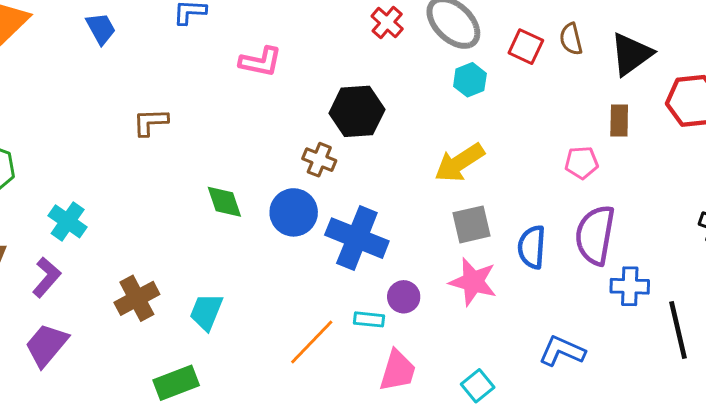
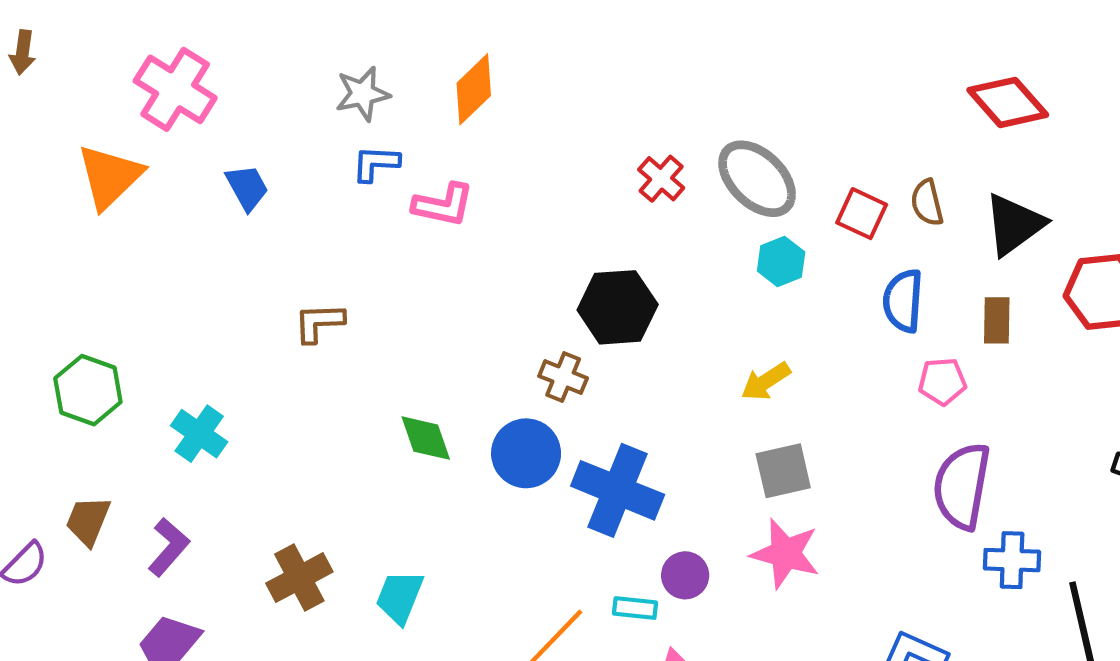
pink L-shape: (260, 62) -> (443, 205), moved
yellow arrow: (459, 163) -> (766, 381), size x0.7
cyan cross: (68, 221) -> (199, 434), moved
blue semicircle: (532, 247) -> (903, 301), moved

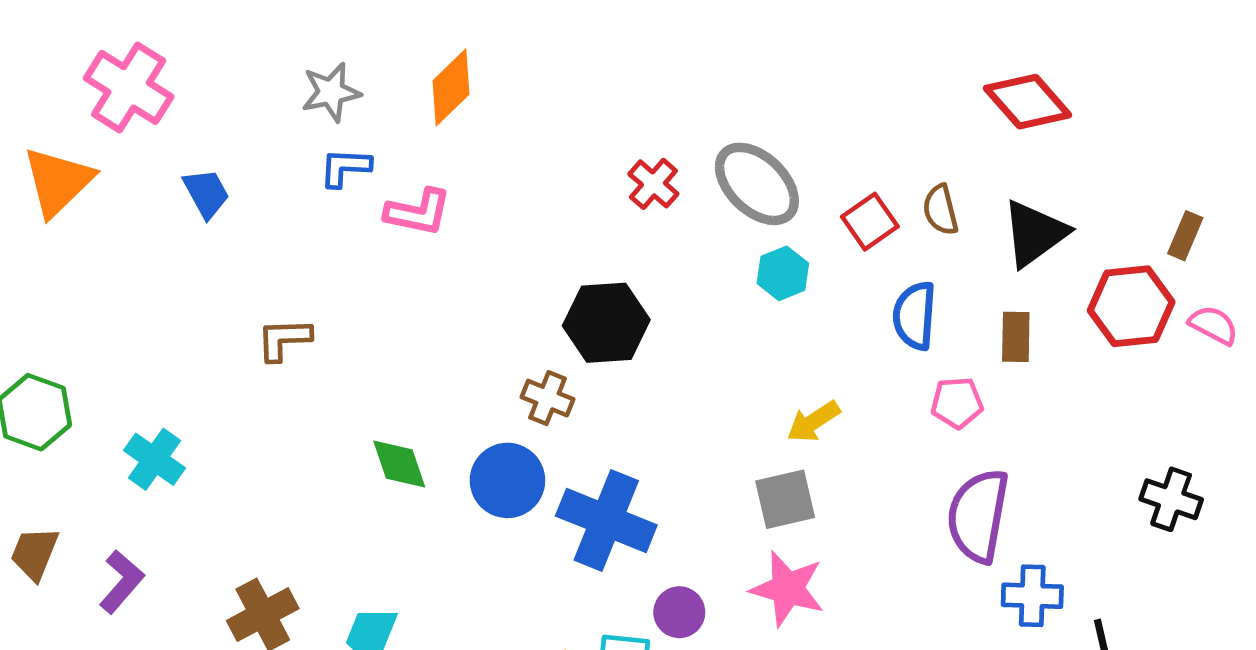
red square: (862, 214) -> (870, 222), turned 30
yellow arrow: (766, 381) -> (813, 422), moved

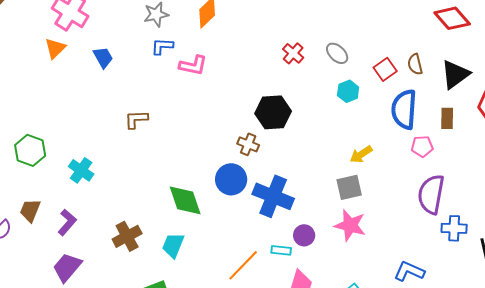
orange triangle: (58, 182) -> (55, 48), moved, size x0.7
gray ellipse: (757, 184) -> (337, 53), size x0.6
blue semicircle: (915, 316) -> (404, 109), size x1.4
green diamond: (399, 464) -> (185, 200), moved, size x1.4

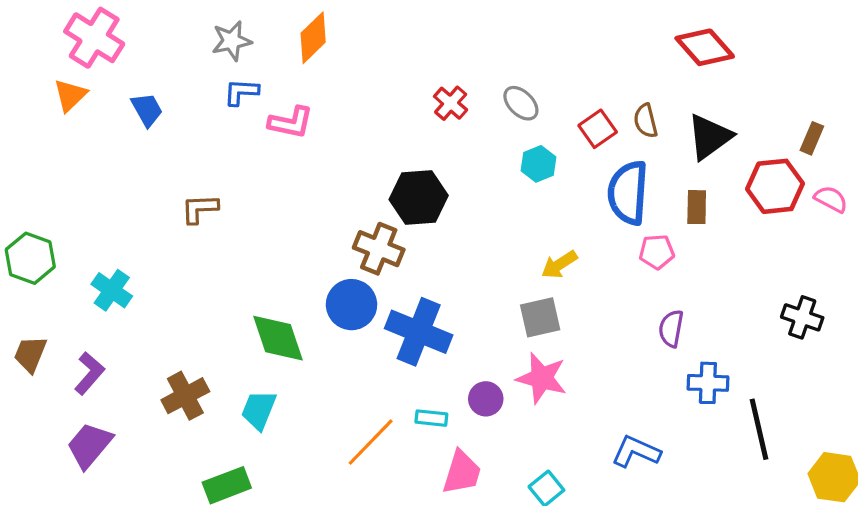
brown cross: (248, 144) -> (379, 249), size x1.4
purple semicircle: (431, 194) -> (671, 329), size x0.6
purple circle: (304, 235) -> (486, 399), moved

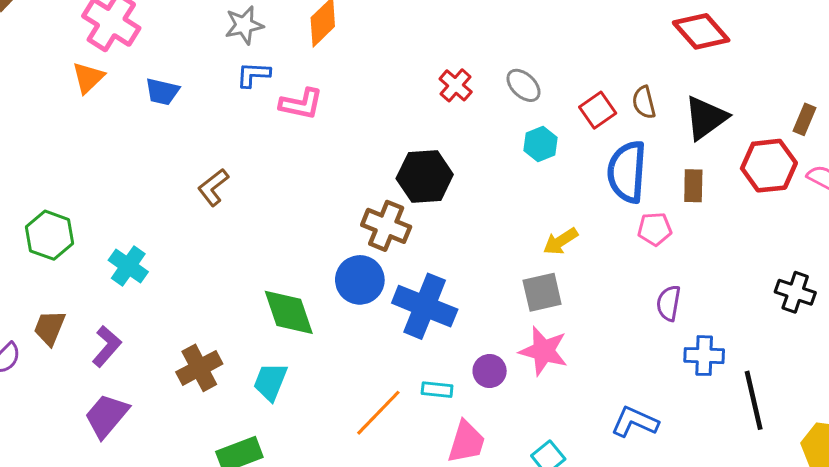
blue trapezoid: (147, 110) -> (162, 92), turned 132
brown L-shape: (200, 209) -> (213, 187), turned -36

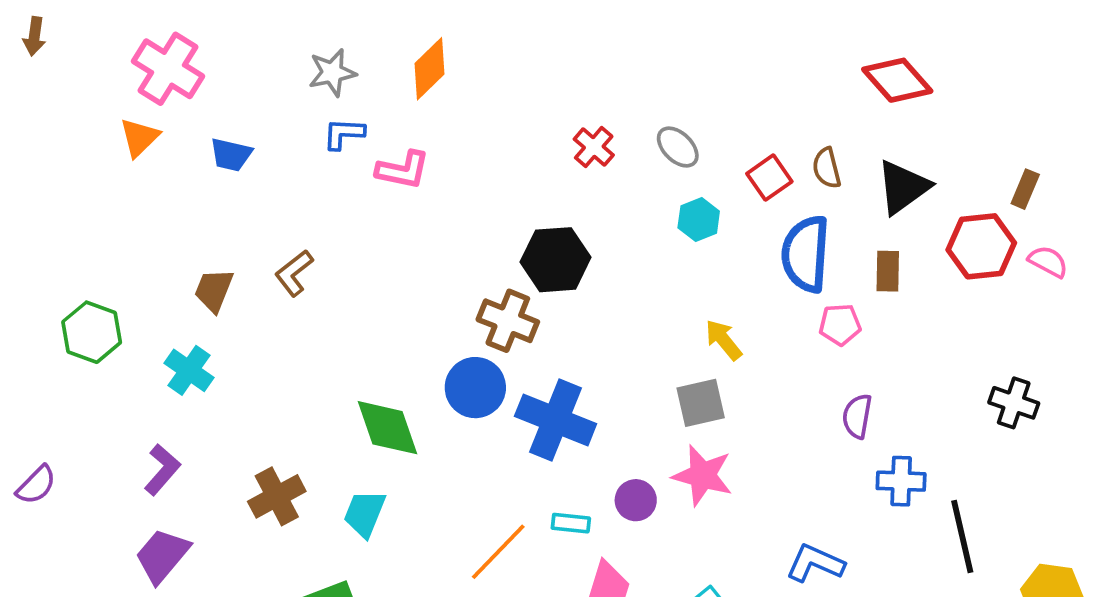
yellow arrow: (561, 241) -> (724, 340), turned 84
brown trapezoid: (50, 328) -> (214, 290), moved

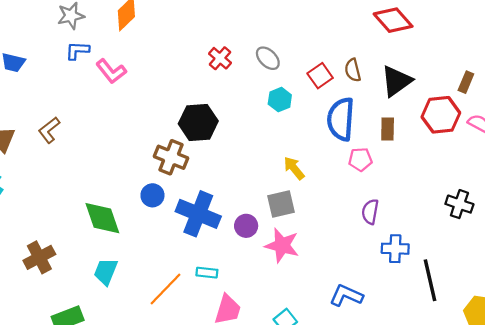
pink L-shape: (403, 170) -> (111, 71), turned 40
blue circle: (475, 388) -> (152, 195), size x0.7
purple circle: (636, 500) -> (246, 226), moved
cyan trapezoid: (365, 514) -> (106, 272), moved

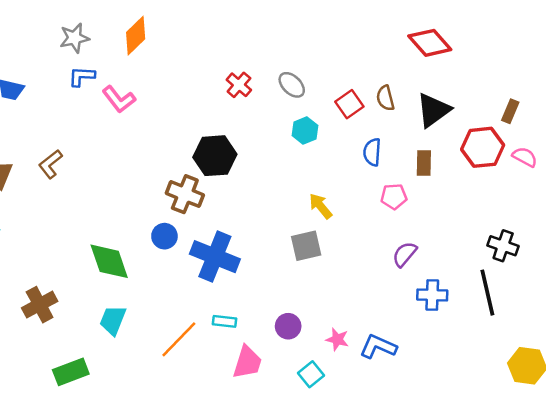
blue semicircle: (341, 119) -> (372, 152), size x0.6
purple semicircle: (370, 212) -> (405, 254), turned 30
purple circle: (246, 226) -> (288, 326), moved
pink star: (282, 245) -> (337, 339), moved, size x0.6
black line: (430, 280) -> (487, 293), moved

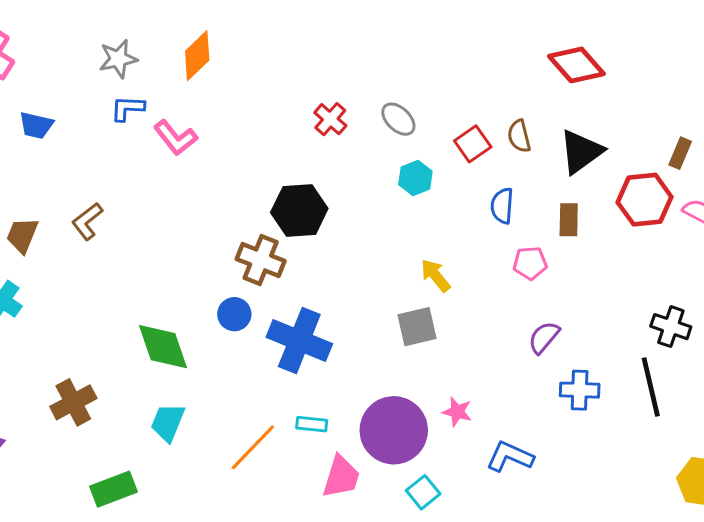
purple circle: (288, 326) -> (394, 430), size x2.0
pink star: (337, 339) -> (457, 412), moved

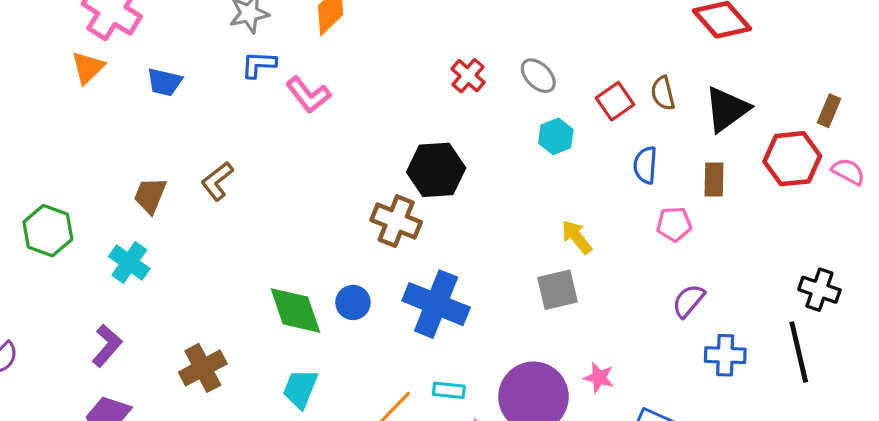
blue circle: (234, 314) -> (353, 302), moved

